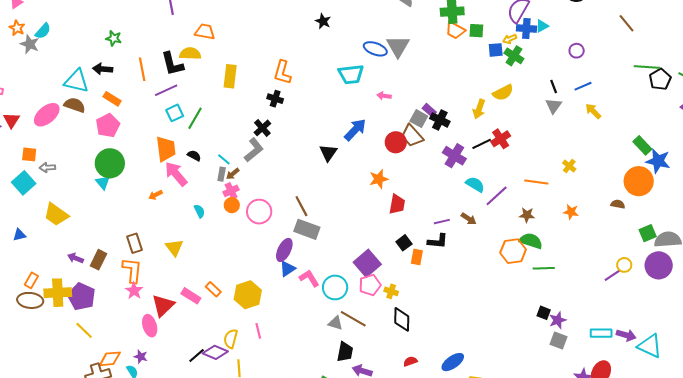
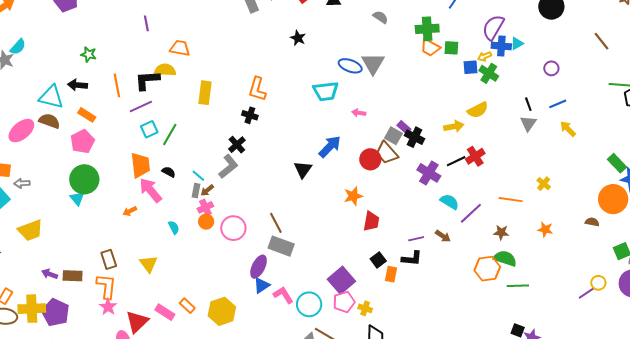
black L-shape: (172, 64) -> (147, 80), turned 100
yellow arrow: (479, 109) -> (454, 126), turned -120
yellow trapezoid: (56, 214) -> (30, 230), turned -56
brown rectangle: (98, 260) -> (73, 276), turned 66

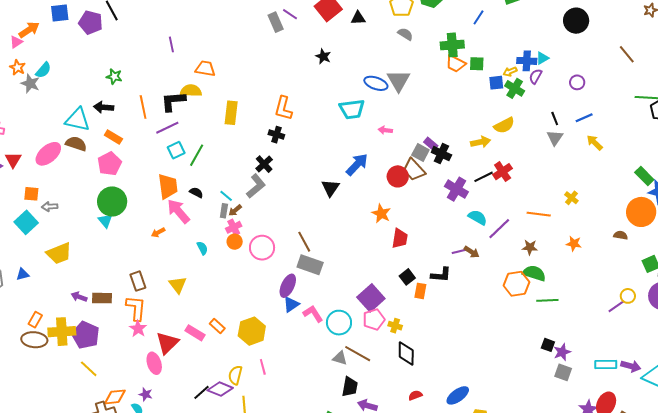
purple semicircle: (493, 27) -> (536, 76), moved, size x0.6
orange star: (353, 196) -> (381, 213), turned -30
purple line: (416, 239) -> (460, 251), moved

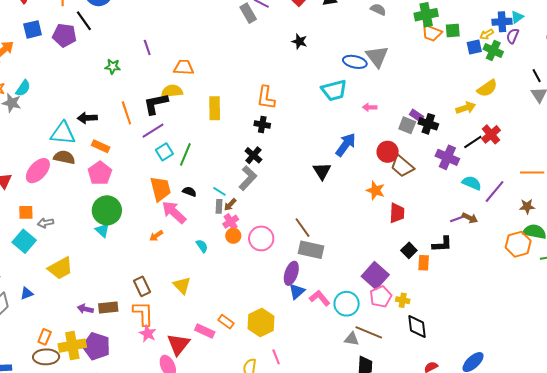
green star: (114, 76) -> (113, 67), moved
brown trapezoid: (414, 170) -> (402, 166), moved

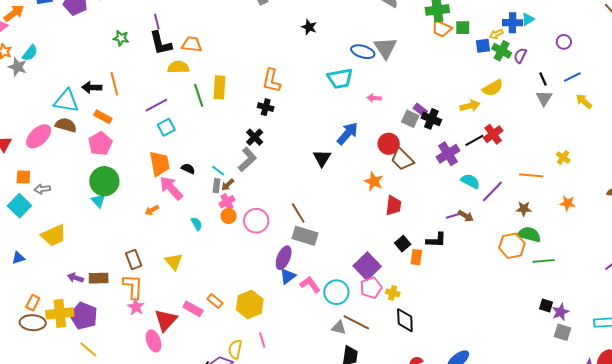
purple semicircle: (513, 36) -> (520, 56), moved
black L-shape: (156, 104) -> (161, 43), moved, turned -96
orange line: (126, 113) -> (114, 84), moved
green line: (185, 154) -> (199, 95), moved, turned -45
purple cross: (447, 157) -> (448, 154), turned 30

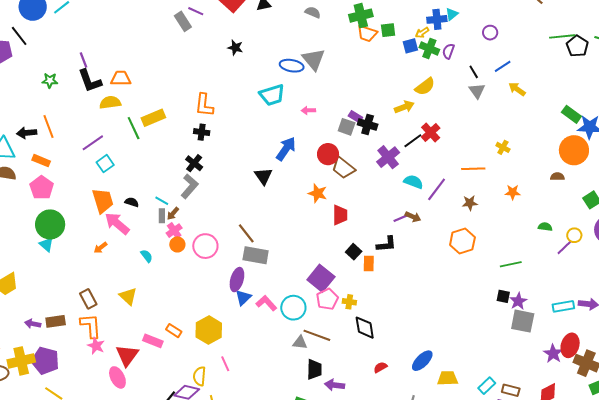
yellow rectangle: (219, 87) -> (153, 118), turned 70
green semicircle: (529, 234) -> (545, 227), moved, size x0.6
green line: (544, 261) -> (511, 264), moved
gray square: (562, 332) -> (523, 321), size x1.4

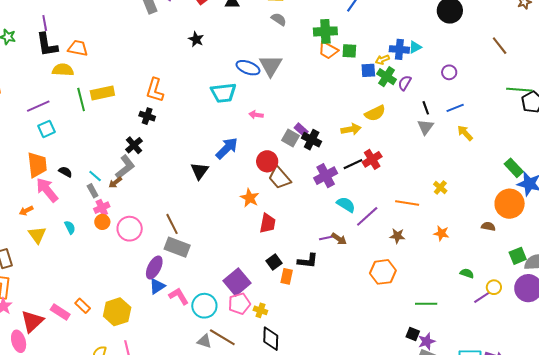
brown arrow: (173, 214) -> (115, 183), moved
gray rectangle: (162, 216) -> (93, 191), turned -40
yellow triangle: (128, 296) -> (37, 235), moved

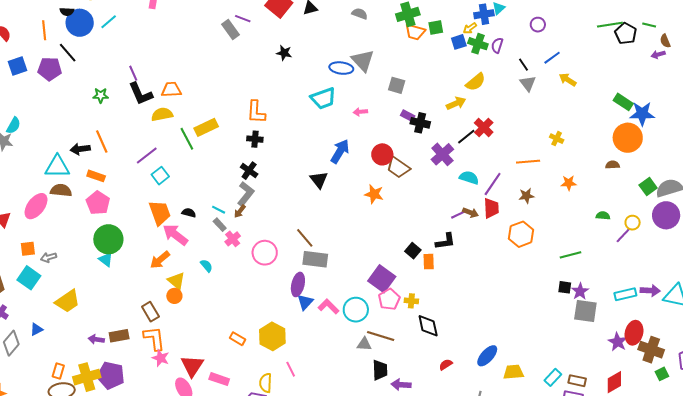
gray square: (291, 138) -> (397, 85), moved
orange arrow: (26, 211) -> (160, 260), size x1.5
orange circle: (102, 222) -> (174, 296), moved
red trapezoid: (268, 223) -> (491, 208), moved
pink rectangle: (60, 312) -> (219, 379), moved

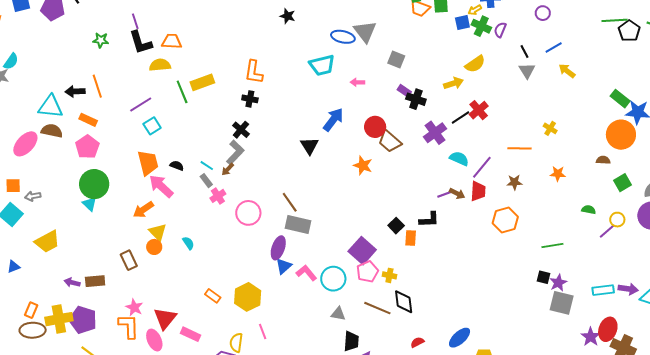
green square: (648, 186) -> (622, 183), moved
cyan semicircle: (206, 266) -> (188, 243), moved
brown line: (381, 336) -> (377, 308), moved
orange L-shape: (154, 338) -> (129, 326), moved

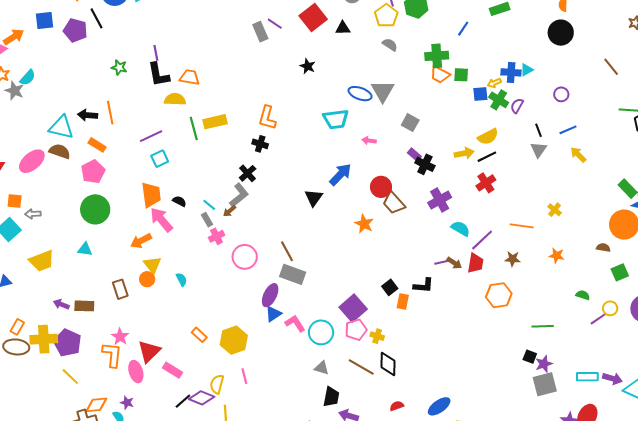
black line: (460, 118) -> (487, 157), moved
cyan triangle: (90, 204) -> (85, 249), moved, turned -42
gray square: (562, 303) -> (545, 384), turned -35

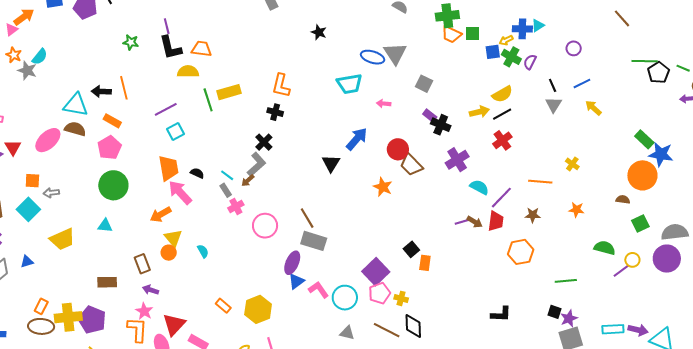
black L-shape: (423, 286) -> (501, 314), moved
green semicircle: (583, 295) -> (605, 248), size x1.5
purple arrow: (61, 304) -> (151, 290), moved

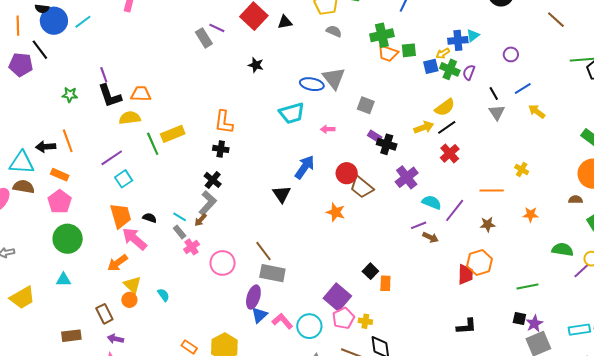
red trapezoid: (496, 221) -> (465, 274), moved
purple line: (463, 222) -> (419, 225), moved

